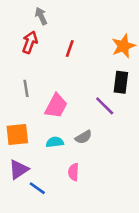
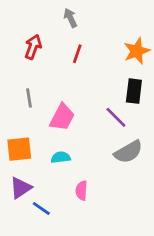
gray arrow: (41, 16) -> (70, 18), moved
gray semicircle: (83, 137) -> (128, 152), moved, size x1.5

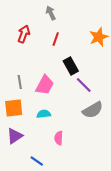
black rectangle: (134, 91) -> (71, 66), moved, turned -36
gray line: (29, 98) -> (20, 82), moved
blue line: (41, 209) -> (37, 161), moved

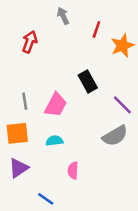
red line: (56, 39) -> (96, 29), moved
purple line: (84, 85) -> (122, 105), moved

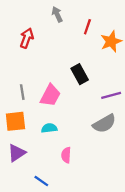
purple line: (122, 105) -> (111, 95), turned -60

